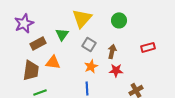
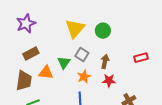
green circle: (119, 20) -> (103, 31), moved
purple star: (24, 23) -> (26, 24), moved
green triangle: (62, 34) -> (64, 63), moved

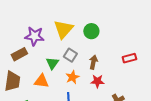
purple star: (26, 24) -> (34, 36), moved, turned 30
orange triangle: (46, 73) -> (41, 81), moved

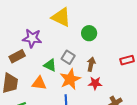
yellow triangle: (63, 29) -> (61, 17), moved, turned -45
green triangle: (52, 63) -> (50, 65), turned -40
orange star: (72, 77) -> (70, 79), size x1.5

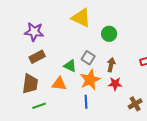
purple star: (32, 38) -> (34, 32), moved

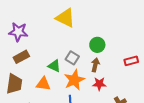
green circle: (109, 34) -> (97, 45), moved

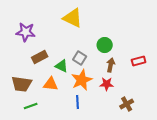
brown rectangle: (21, 57) -> (40, 57), moved
brown arrow: (95, 65) -> (111, 65), moved
brown trapezoid: (14, 84) -> (22, 84), turned 90

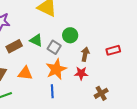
green circle: (105, 45) -> (70, 35), moved
green triangle: (62, 66) -> (36, 40), moved

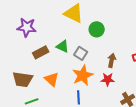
green circle: (70, 35) -> (97, 29), moved
orange triangle: (25, 73) -> (52, 79), turned 35

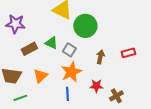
green circle: (97, 29) -> (85, 26), size x1.5
orange triangle: (52, 79) -> (40, 76), turned 35
red star: (108, 79) -> (96, 86), moved

